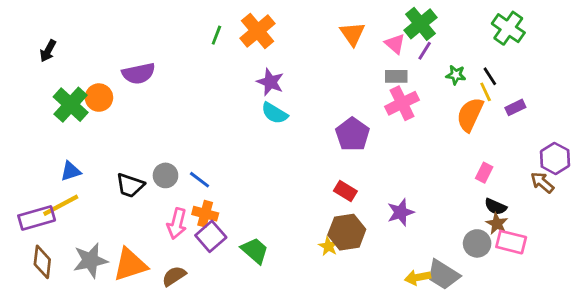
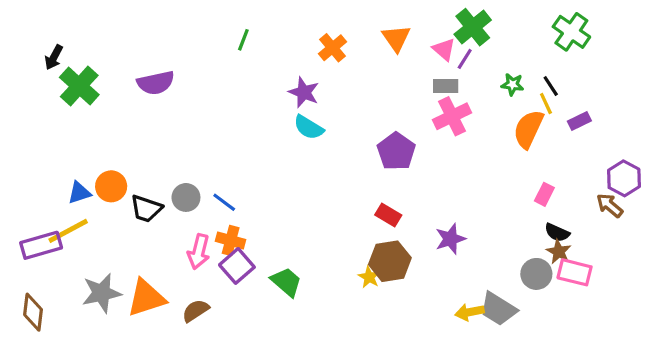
orange cross: (258, 31) -> (333, 48), moved, size x0.7
purple line: (425, 51) -> (465, 59), moved
orange circle: (99, 98) -> (111, 186), moved
green cross: (71, 105) -> (79, 86), moved
brown diamond: (42, 262) -> (33, 312), moved

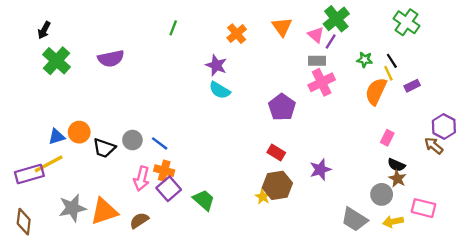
black arrow: (54, 57) -> (44, 30), moved
pink rectangle: (575, 272) -> (424, 208), moved
yellow arrow: (469, 312) -> (393, 222), moved

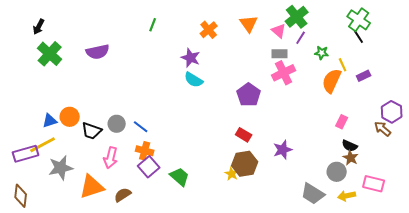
purple line: (331, 42) -> (301, 38), moved
black line: (392, 61) -> (359, 37), moved
pink arrow: (141, 179) -> (111, 158), moved
gray star: (72, 208) -> (61, 168), moved

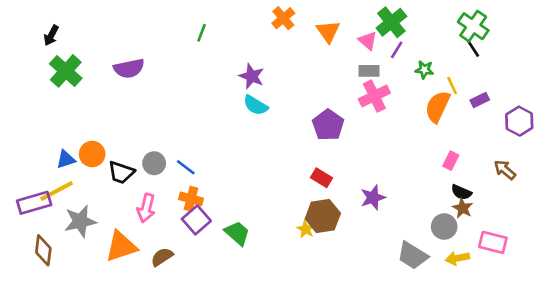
orange cross: (209, 30) -> (283, 18), moved
purple hexagon: (392, 112) -> (519, 121), moved
brown diamond: (21, 196) -> (43, 250), moved

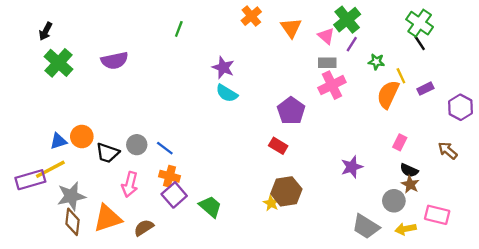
red rectangle: (322, 178) -> (278, 146), moved
purple star: (373, 198) -> (352, 167), moved
brown diamond: (43, 250) -> (72, 222), moved

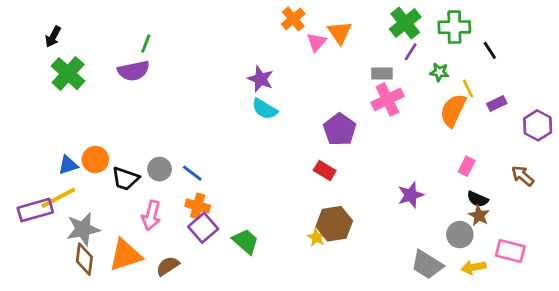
green cross: (420, 23) -> (454, 27), moved, turned -36
green line: (179, 29) -> (146, 43), moved
pink triangle: (326, 36) -> (316, 42), moved, turned 30

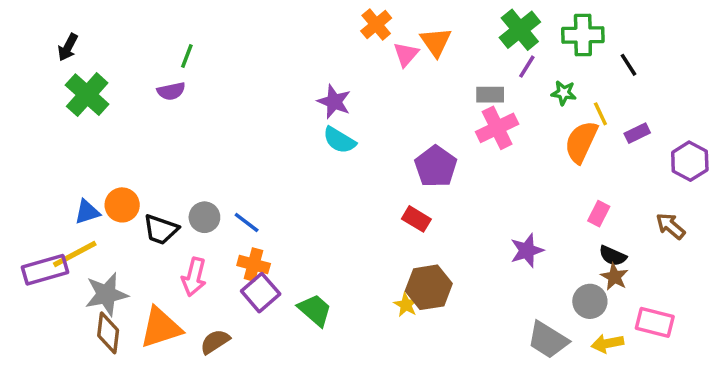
purple semicircle: (134, 71) -> (171, 91), size x0.7

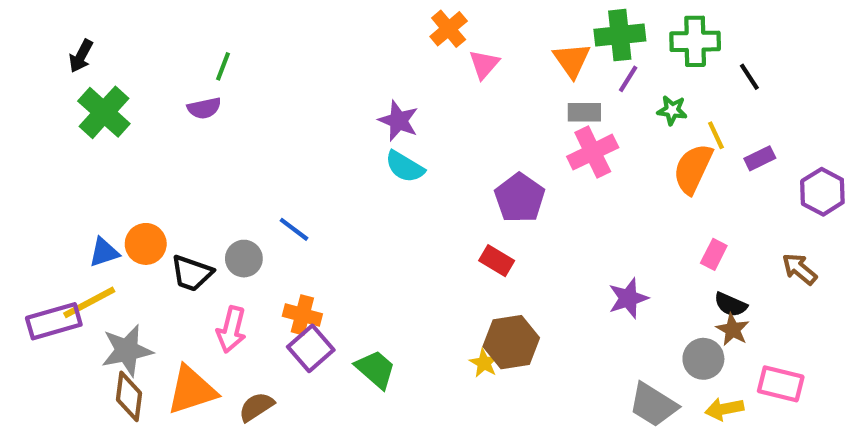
green cross: (520, 30) -> (620, 35), turned 33
orange triangle: (436, 42) -> (572, 60), moved
blue line: (247, 222) -> (294, 229), moved

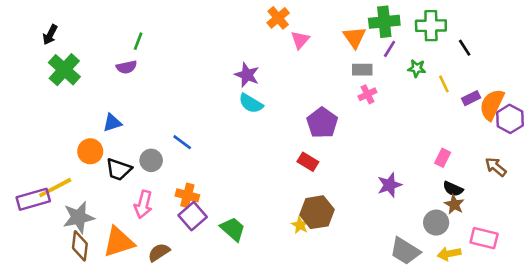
pink cross: (593, 152) -> (367, 94), size x0.6
orange semicircle: (693, 169) -> (492, 105), moved
blue triangle: (104, 252) -> (112, 123), moved

